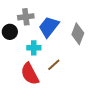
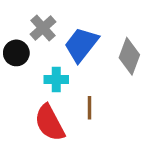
gray cross: (26, 17) -> (43, 28), turned -35
brown line: (54, 65) -> (90, 108), turned -48

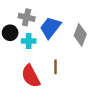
gray cross: (43, 28) -> (27, 17), turned -35
cyan cross: (56, 80) -> (29, 41), moved

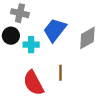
gray cross: (27, 17) -> (20, 13), moved
gray diamond: (80, 35) -> (87, 38), turned 40

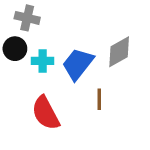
blue trapezoid: (55, 30) -> (78, 64), moved
brown line: (60, 73) -> (99, 99), moved

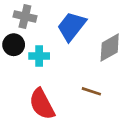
blue trapezoid: (78, 64) -> (72, 26), moved
brown line: (99, 99) -> (91, 91), turned -72

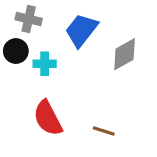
brown line: (91, 91) -> (104, 131), moved

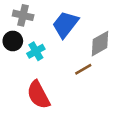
cyan cross: (45, 64) -> (36, 51), turned -30
brown line: (104, 131) -> (83, 69), moved, turned -48

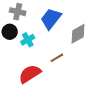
brown line: (83, 69) -> (57, 58), moved
red semicircle: (38, 95) -> (30, 74), turned 85

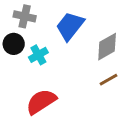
brown line: (57, 58) -> (108, 80), moved

